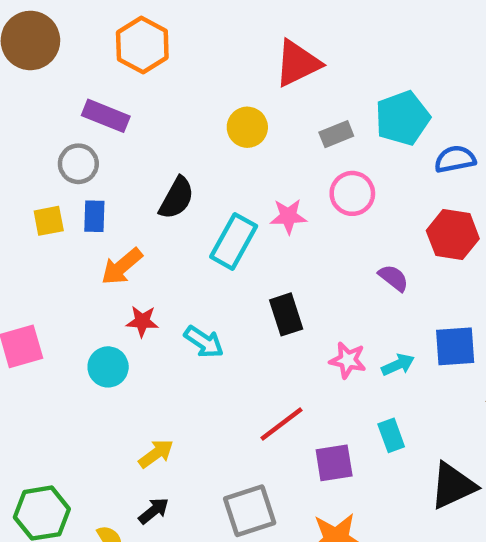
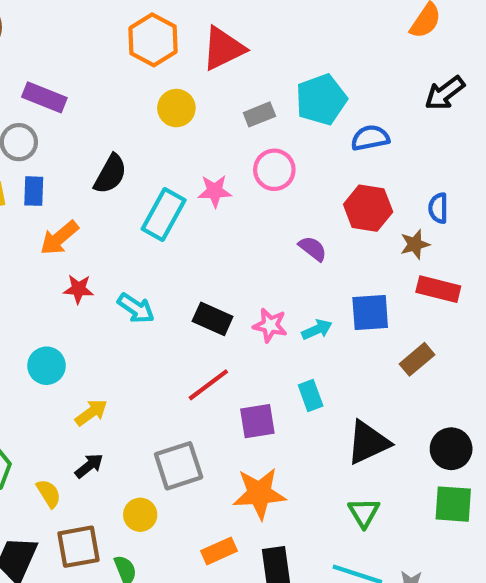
orange hexagon: (142, 45) -> (153, 40), moved
black rectangle: (286, 314) -> (213, 319), moved, turned -48
cyan circle: (108, 367) -> (46, 366), moved

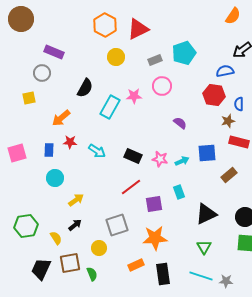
blue semicircle: (370, 138) -> (225, 71), moved
blue rectangle: (34, 191) -> (49, 150), moved
red hexagon: (368, 208) -> (214, 95), moved

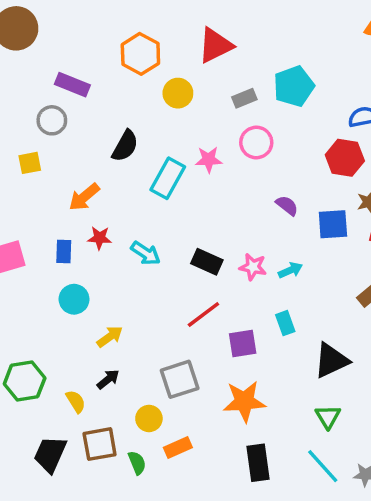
orange hexagon: (105, 25) -> (140, 54), moved
blue square: (207, 153) -> (333, 224), moved
orange rectangle: (136, 265) -> (178, 447), moved
cyan line: (201, 276) -> (323, 466), turned 30

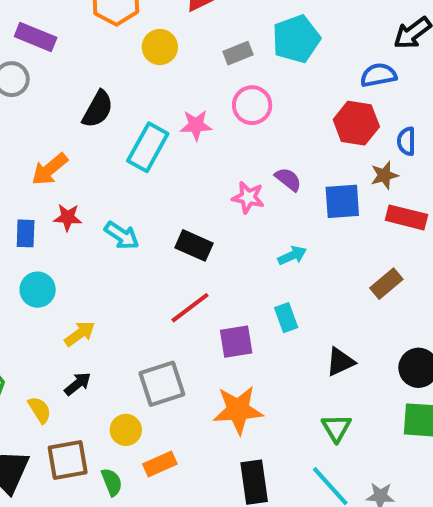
pink star: (253, 267) -> (248, 197), moved
black triangle: (331, 361) -> (340, 362), size x0.7

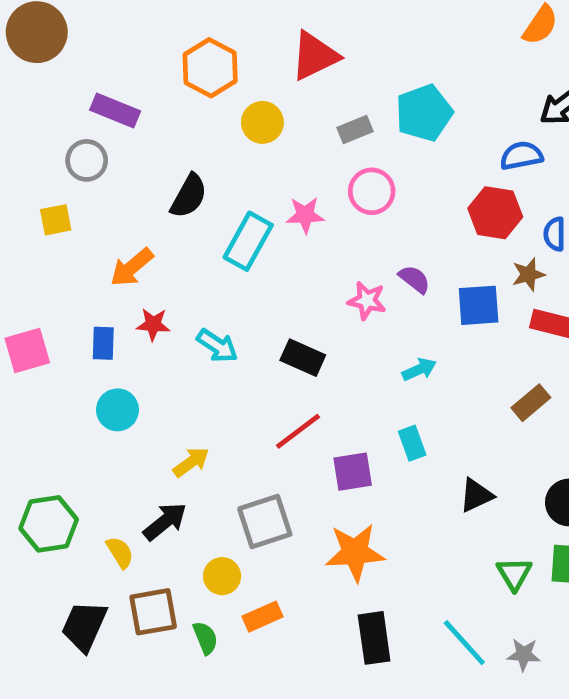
yellow arrow: (80, 334) -> (191, 462), moved
black arrow: (78, 384) -> (165, 521), size x1.4
green triangle: (336, 428) -> (514, 574), moved

